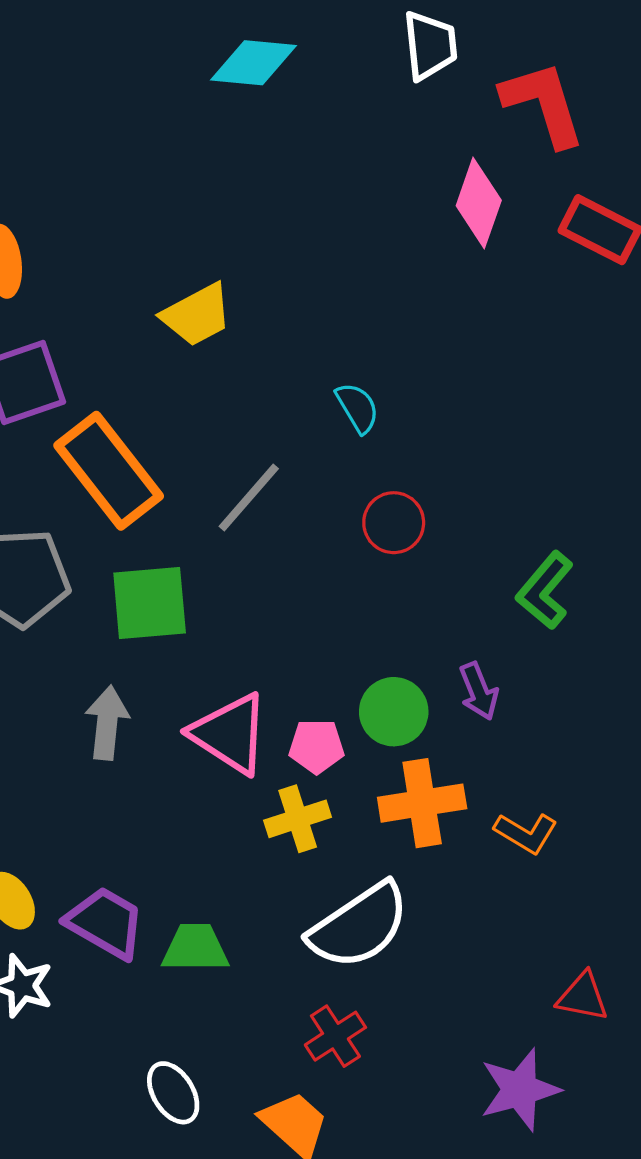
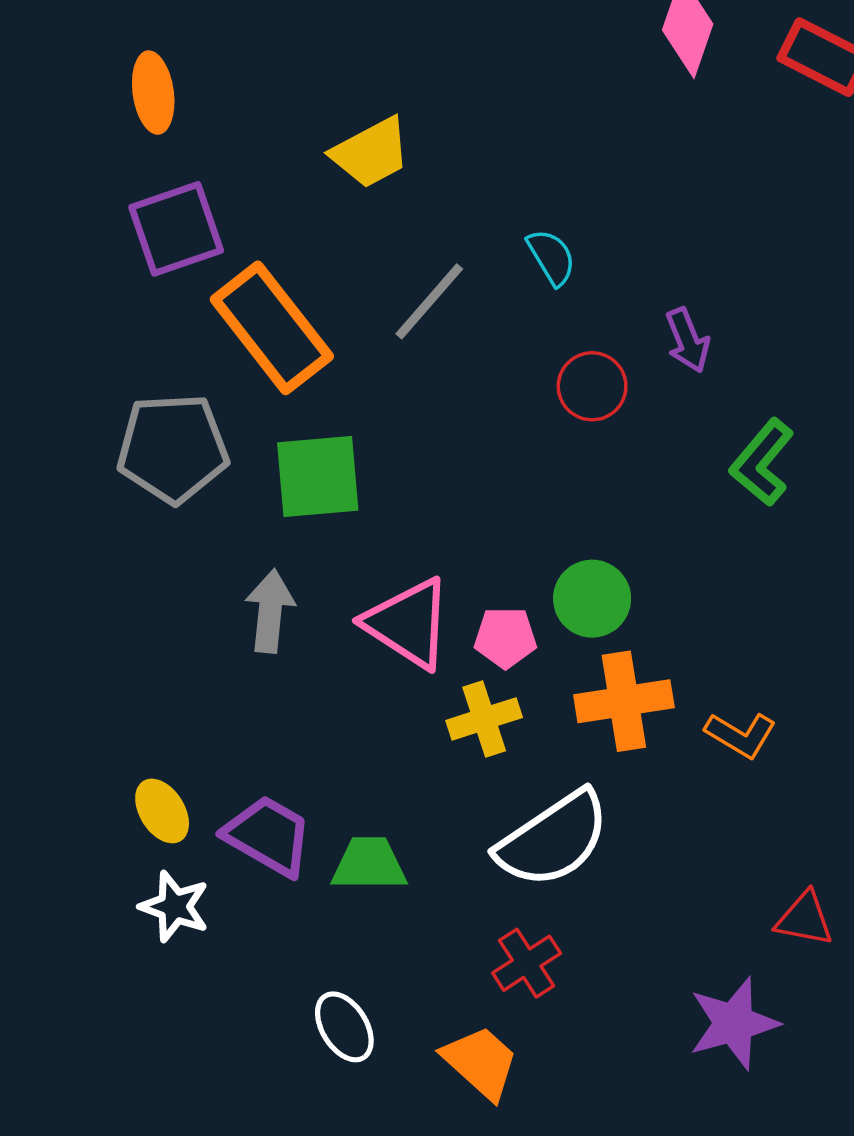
gray line: (249, 497) -> (429, 301), moved
purple arrow: (479, 691) -> (688, 340), moved

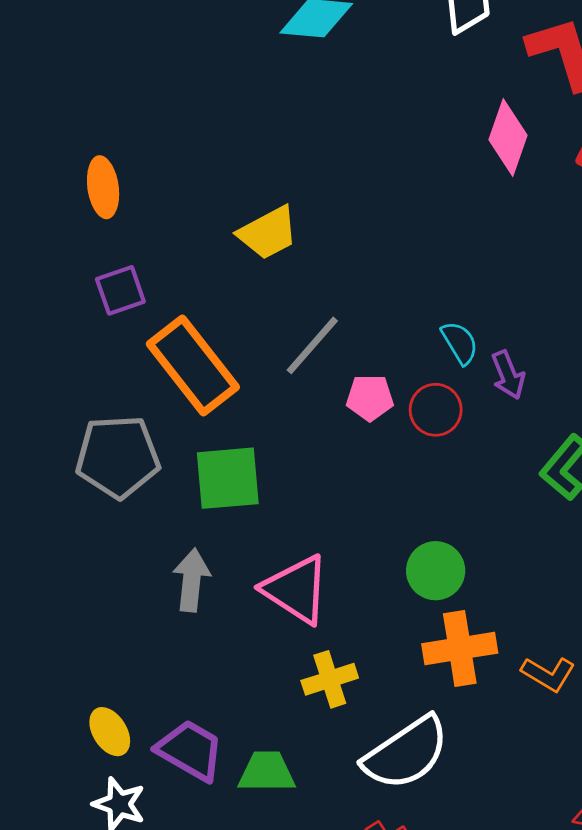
purple square: (176, 229) -> (120, 290), size x0.7
cyan semicircle: (551, 257) -> (460, 343), moved
pink pentagon: (505, 638) -> (370, 398), moved
yellow cross: (484, 719) -> (330, 679), moved

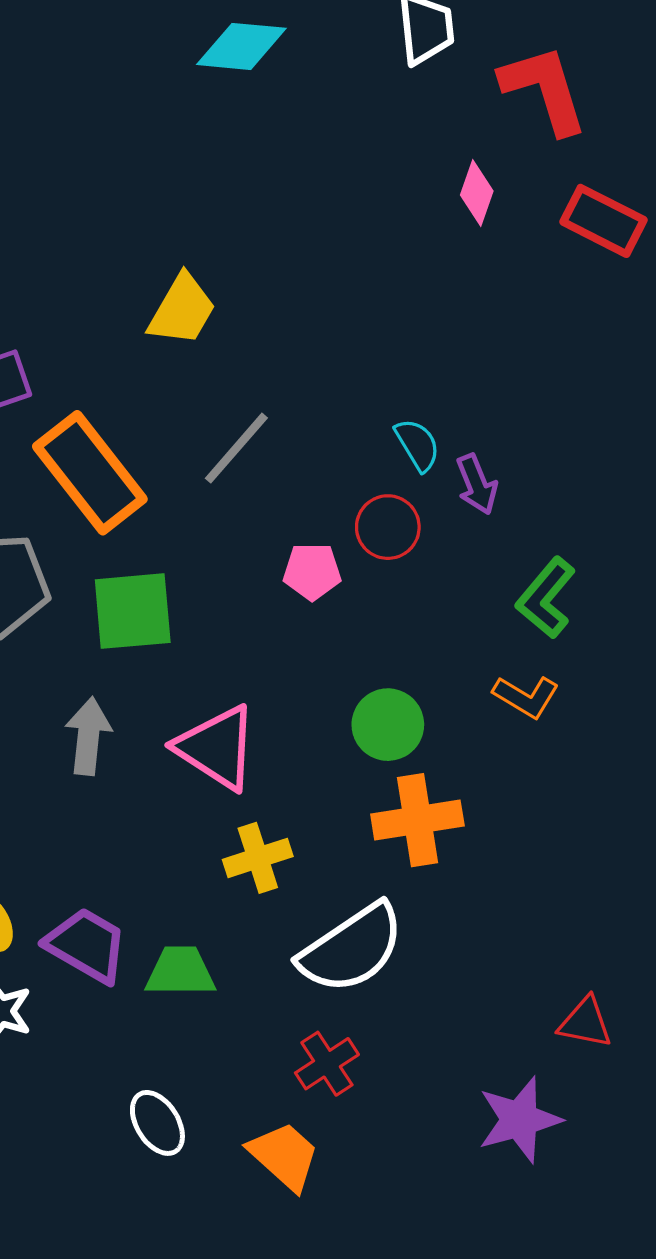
pink diamond: (508, 138) -> (477, 193), size x0.7
yellow trapezoid: (268, 233) -> (182, 310), turned -32
pink pentagon: (370, 398) -> (312, 572), moved
orange L-shape: (548, 674) -> (526, 697), moved

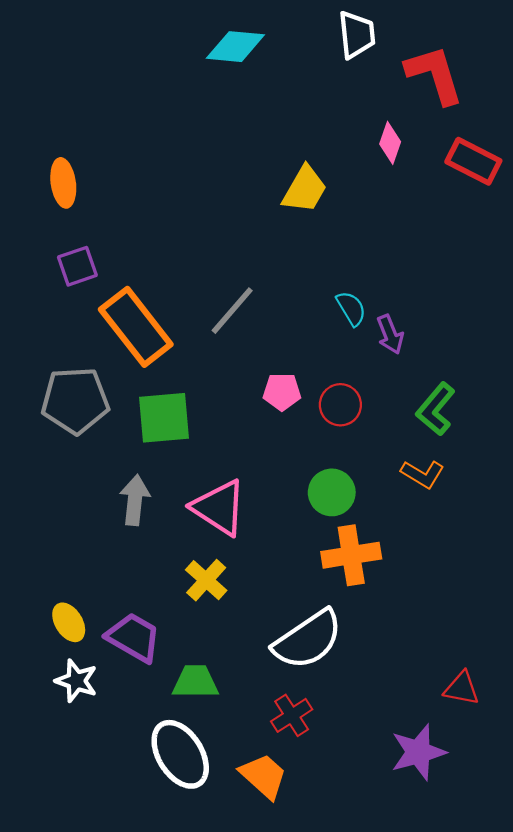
yellow trapezoid: (182, 310) -> (305, 189), moved
red circle: (388, 527) -> (340, 405), moved
yellow cross: (258, 858) -> (206, 580), moved, turned -30
green trapezoid: (180, 972) -> (195, 682), moved
white ellipse: (157, 1123) -> (180, 754), size x1.6

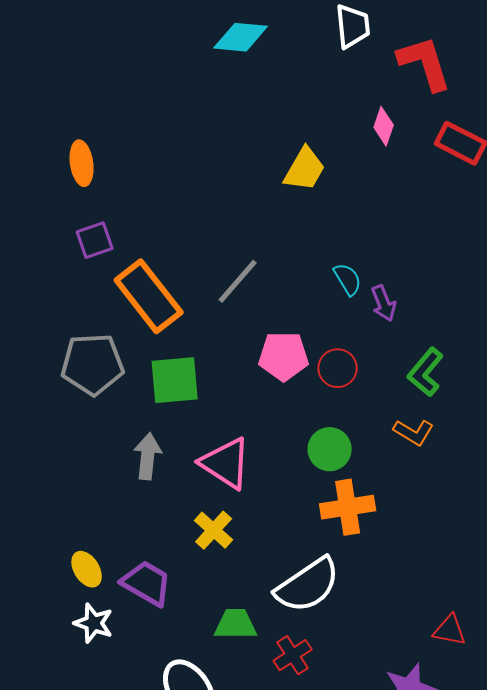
pink pentagon: (282, 392) -> (284, 356), size x1.4
green trapezoid: (195, 682) -> (236, 624), moved

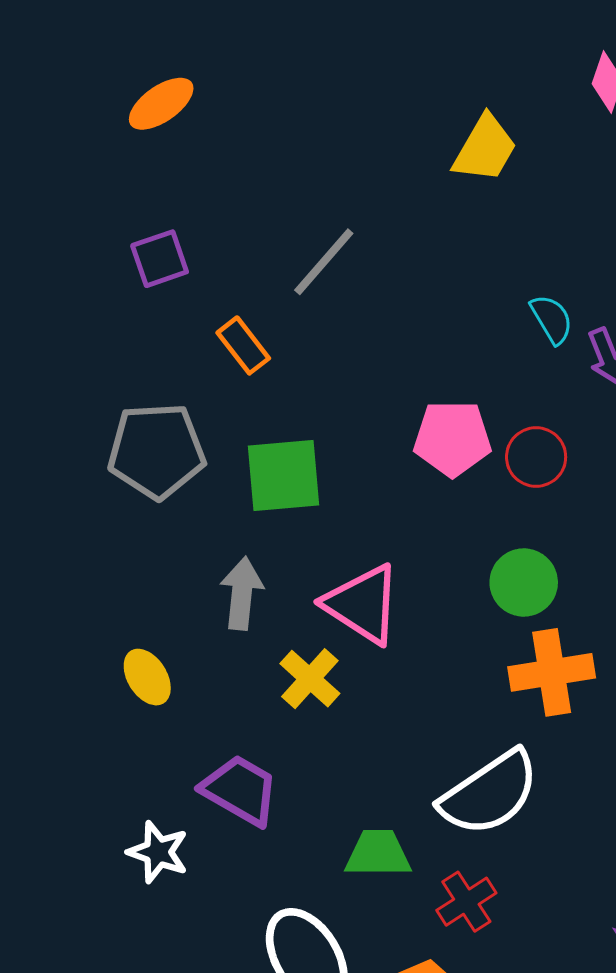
orange ellipse: (82, 163) -> (161, 104), moved, turned 63
gray line: (238, 281) -> (324, 262), moved
orange rectangle: (149, 296) -> (243, 345), size x0.5
yellow cross: (214, 530) -> (310, 679), moved
yellow ellipse: (87, 569) -> (147, 677), moved

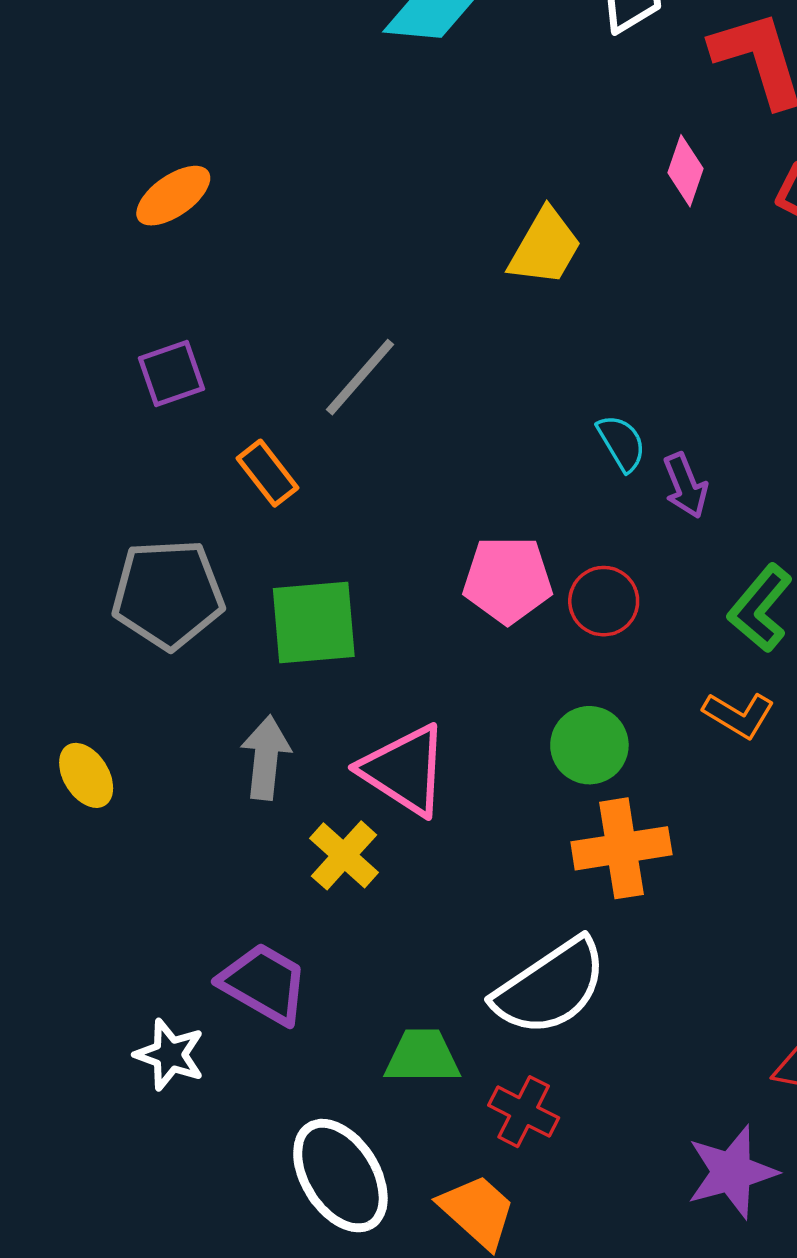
yellow ellipse: (147, 677) -> (86, 775), moved
red cross: (466, 902) -> (524, 1112), turned -30

